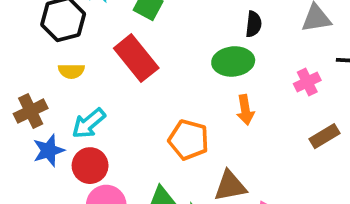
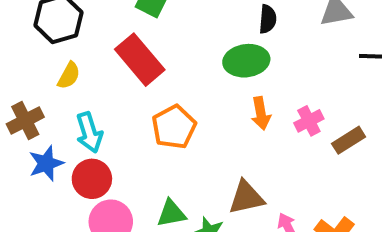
yellow semicircle: (71, 71) -> (69, 76), turned -60
pink cross: (307, 82) -> (309, 121), moved
cyan arrow: (89, 123) -> (89, 132), turned -66
orange pentagon: (189, 140) -> (174, 127), moved, turned 30

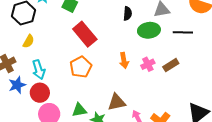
red rectangle: (140, 60) -> (85, 34), moved
green ellipse: (246, 61) -> (149, 30), moved
brown rectangle: (349, 140) -> (171, 65), moved

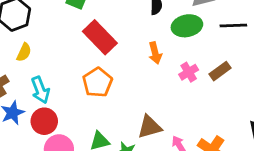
orange arrow: (124, 60) -> (155, 53), moved

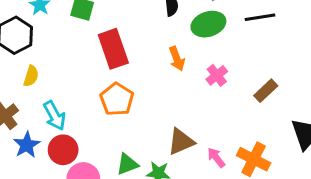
red rectangle: (100, 37) -> (113, 49), turned 32
brown rectangle: (220, 71) -> (266, 91), moved

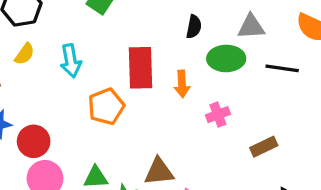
red rectangle: (113, 49) -> (141, 68), moved
cyan arrow: (54, 116) -> (71, 61), moved

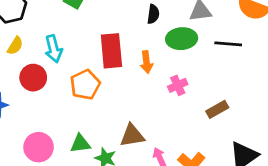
red circle: (34, 141) -> (33, 78), moved

